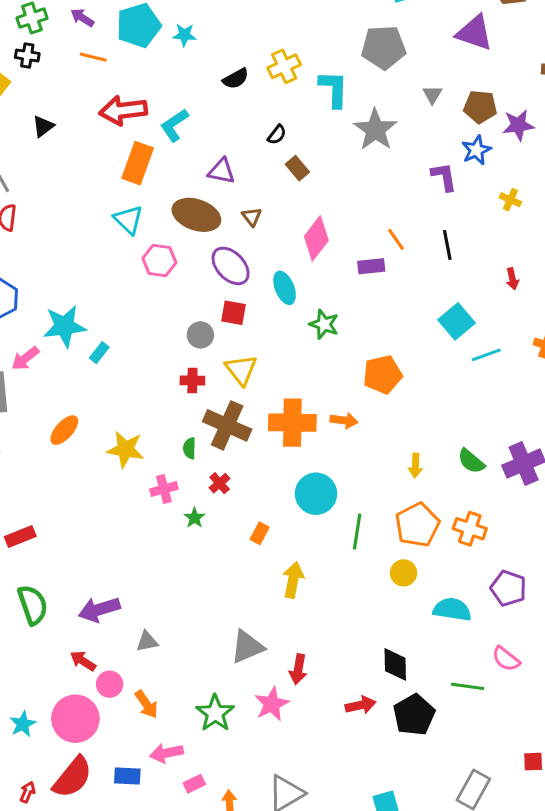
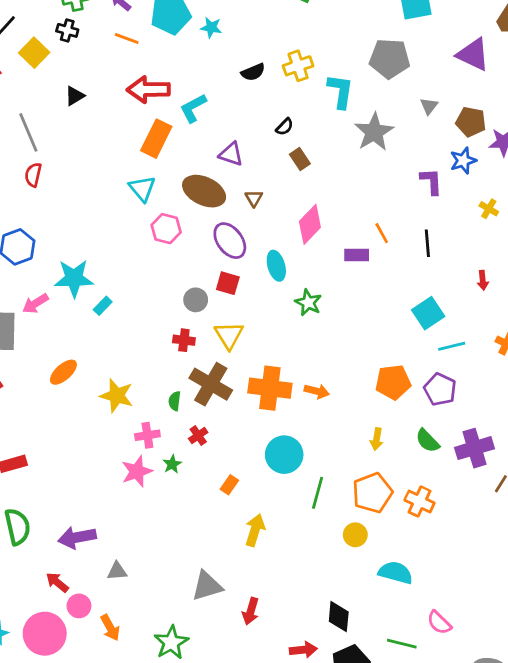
orange pentagon: (382, 375) -> (393, 382), moved
purple pentagon: (508, 588) -> (440, 389), moved
pink star: (272, 704) -> (137, 471), moved

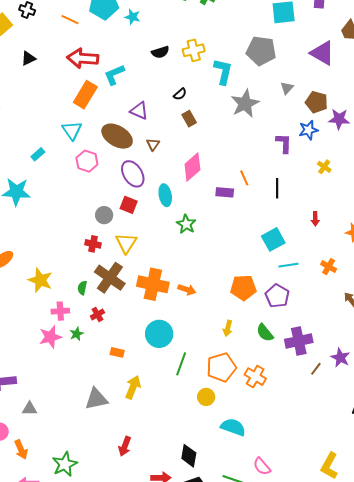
cyan rectangle: (103, 306) -> (38, 154), moved
orange rectangle: (229, 485) -> (117, 352), turned 64
gray triangle: (207, 586) -> (96, 399), moved

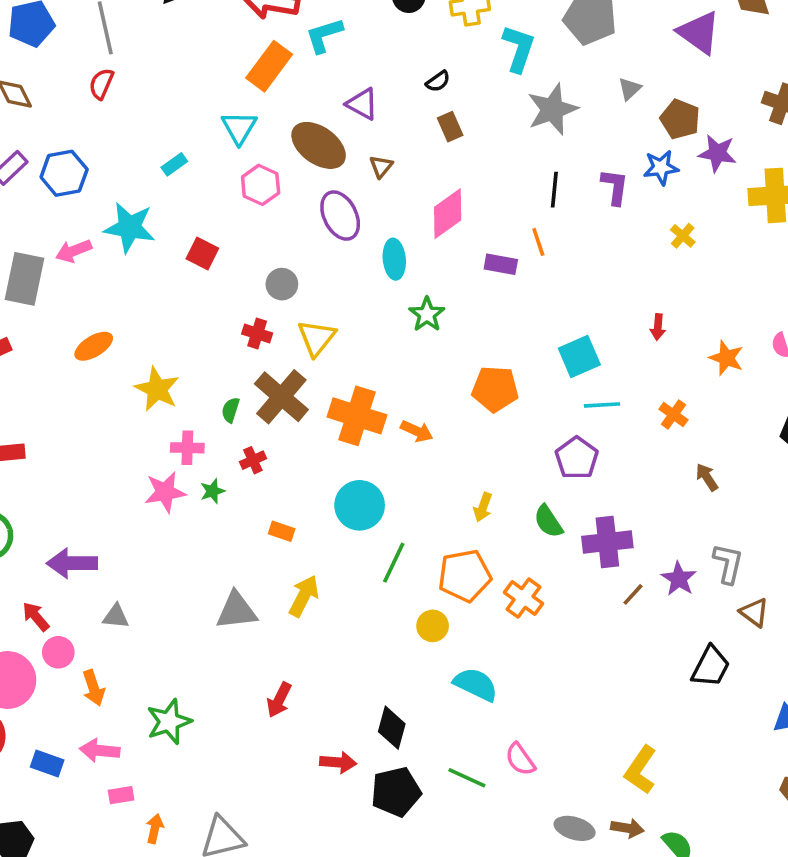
black line: (277, 188) -> (554, 190), moved
red square: (129, 205) -> (202, 254), moved
orange pentagon: (243, 288) -> (495, 389), moved

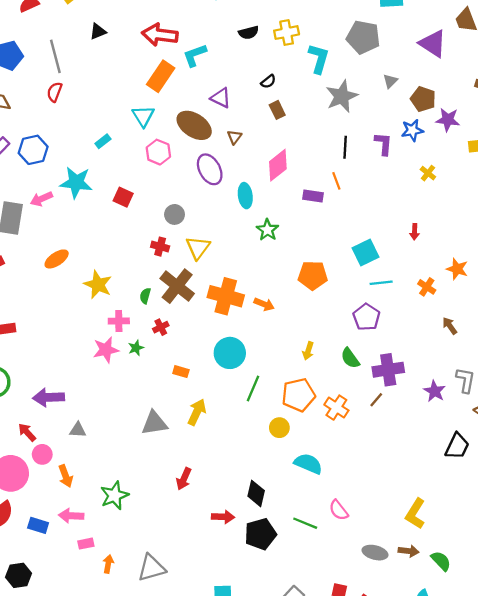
orange star: (726, 358) -> (457, 269), moved
brown line: (633, 594) -> (376, 400), moved

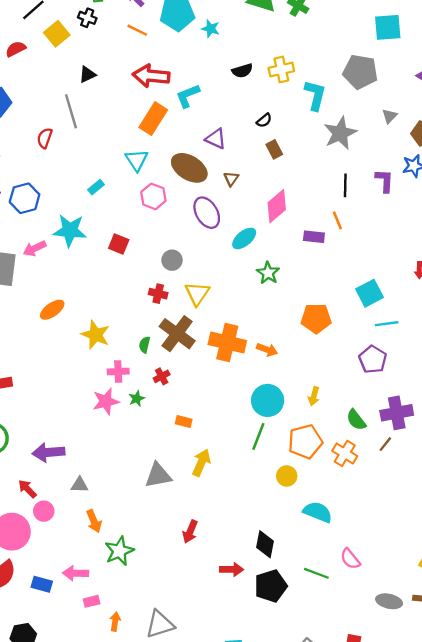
gray line: (55, 56) -> (71, 111), moved
cyan ellipse: (245, 196) -> (244, 238), turned 60
cyan circle: (230, 353) -> (268, 400), moved
green semicircle: (350, 358) -> (356, 420), moved
orange arrow: (66, 476) -> (94, 521), moved

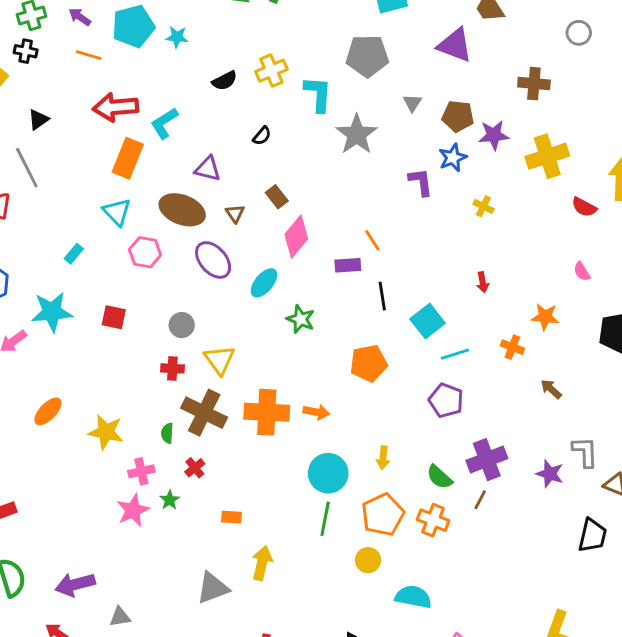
brown rectangle: (274, 149) -> (277, 197), moved
black line: (345, 185) -> (382, 296), moved

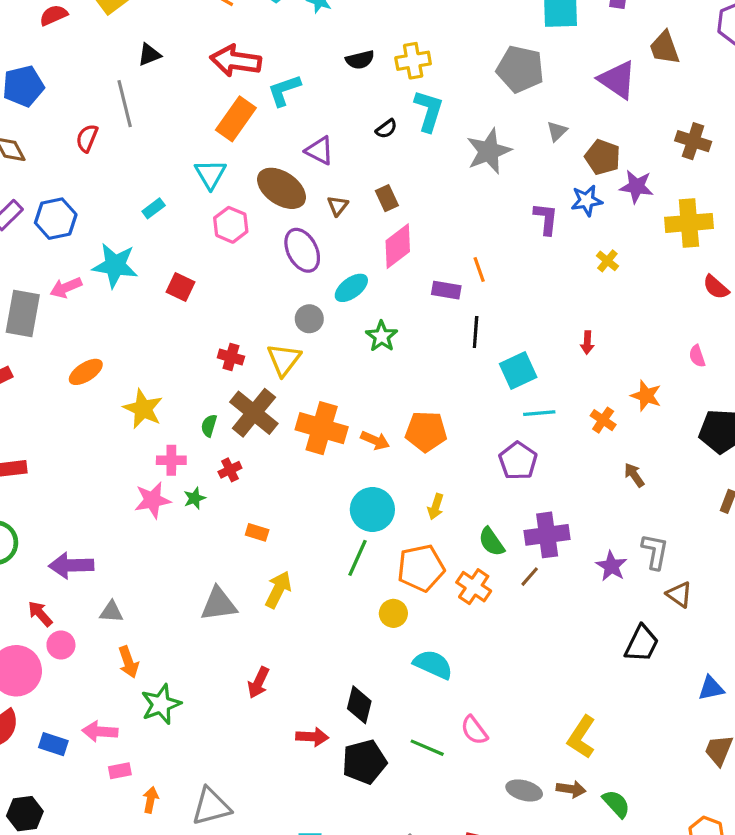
cyan L-shape: (318, 94) -> (429, 111), moved
gray circle: (182, 325) -> (309, 319), moved
orange pentagon: (369, 363) -> (426, 431), moved

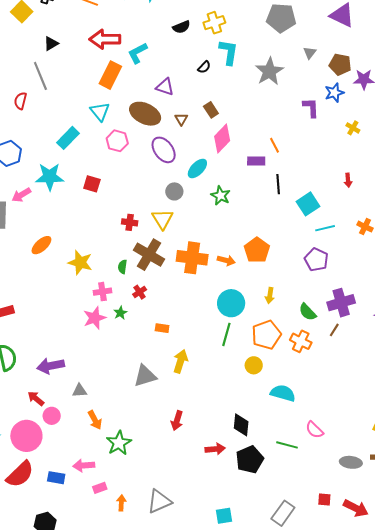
cyan rectangle: (154, 208) -> (68, 138), size x1.6
orange pentagon: (426, 431) -> (257, 250), turned -30

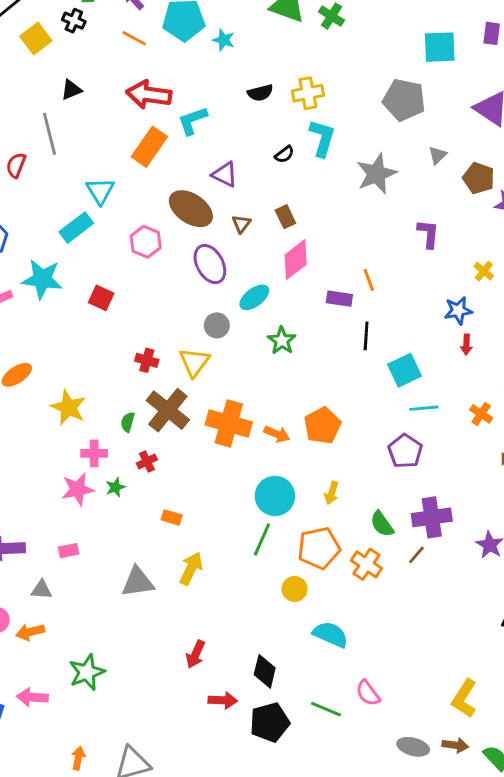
blue star: (334, 93) -> (458, 310), moved
cyan triangle: (100, 112) -> (100, 191), moved
orange arrow: (95, 420) -> (30, 632), moved, turned 96
red arrow: (177, 421) -> (196, 654), moved
pink rectangle: (100, 488) -> (69, 551), moved

